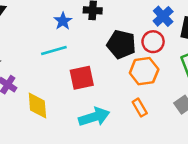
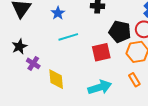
blue star: (63, 21) -> (58, 13), moved
red square: (82, 78) -> (101, 52), moved

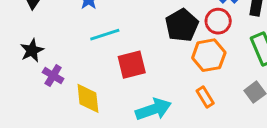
black pentagon: (120, 32) -> (182, 25), turned 30
red square: (101, 52) -> (132, 65), moved

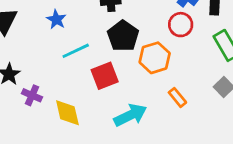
black pentagon: (182, 25) -> (123, 36), moved
orange hexagon: (209, 55) -> (155, 58), moved

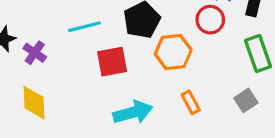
purple cross: (32, 95) -> (35, 53), moved
yellow diamond: (67, 113) -> (34, 103), moved

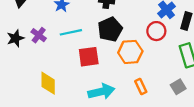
purple cross: (35, 53) -> (39, 35), moved
yellow diamond: (34, 103) -> (48, 83), moved

